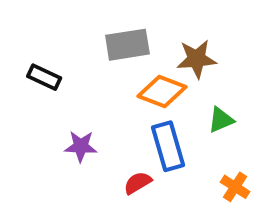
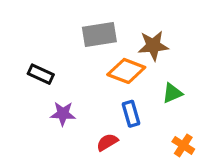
black rectangle: (44, 77) -> (41, 74), moved
blue rectangle: (168, 146) -> (131, 114), size x0.7

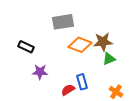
brown star: (153, 46) -> (103, 42), moved
blue rectangle: (131, 114) -> (82, 82), moved

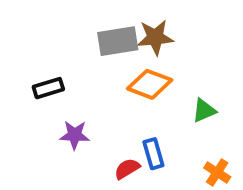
brown star: (103, 42) -> (155, 37), moved
black rectangle: (26, 47) -> (48, 88), turned -42

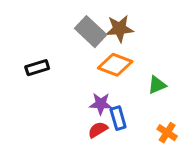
gray rectangle: (118, 41) -> (91, 32), turned 52
purple star: (75, 135) -> (101, 104), moved

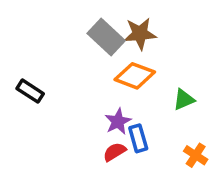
black rectangle: (37, 68) -> (30, 91), moved, turned 50
purple star: (101, 104) -> (118, 121), turned -30

